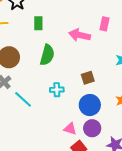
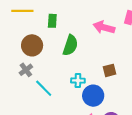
green rectangle: (38, 23) -> (52, 21), moved
blue circle: (90, 105) -> (93, 96), moved

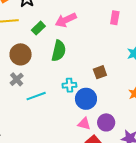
green rectangle: (52, 21) -> (38, 28), turned 48
pink arrow: (104, 27) -> (66, 20), moved, turned -35
cyan line: (44, 88) -> (36, 96), turned -60

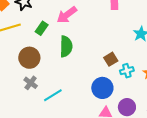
cyan cross: (69, 85) -> (127, 71), moved

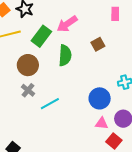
green rectangle: (42, 28) -> (41, 36), size x1.5
brown square: (111, 59) -> (98, 44), moved

